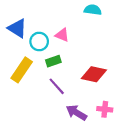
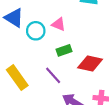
green rectangle: (53, 61) -> (64, 50), moved
yellow rectangle: (22, 70) -> (17, 78), moved, turned -70

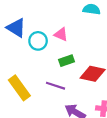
purple line: (53, 75) -> (55, 86), turned -30

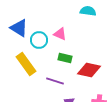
green rectangle: (66, 61) -> (65, 58), turned 32
yellow rectangle: (19, 88) -> (26, 64), moved

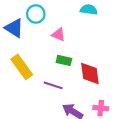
cyan circle: (39, 40) -> (36, 14), moved
red diamond: (89, 70) -> (90, 73), turned 70

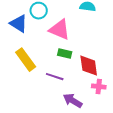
pink triangle: (59, 35) -> (60, 30), size x1.6
pink cross: (101, 108) -> (99, 87), moved

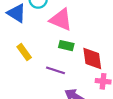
yellow rectangle: (26, 60) -> (24, 52), size x0.7

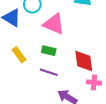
green rectangle: (66, 46) -> (49, 51), moved

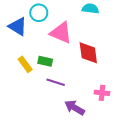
green rectangle: (49, 51) -> (45, 61), moved
red diamond: (84, 61) -> (88, 53), moved

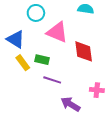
blue triangle: (18, 26) -> (16, 39), moved

